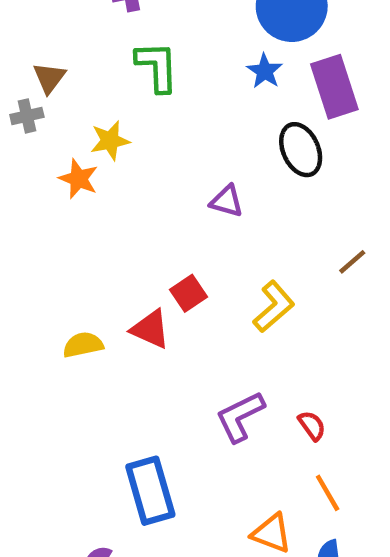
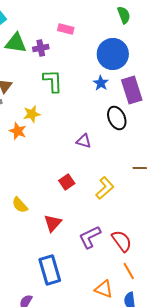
brown line: (352, 262) -> (140, 168), turned 40
red triangle: (150, 329) -> (53, 223), moved, turned 48
yellow semicircle: (83, 345) -> (20, 205), turned -120
red semicircle: (312, 426) -> (122, 241), size x1.6

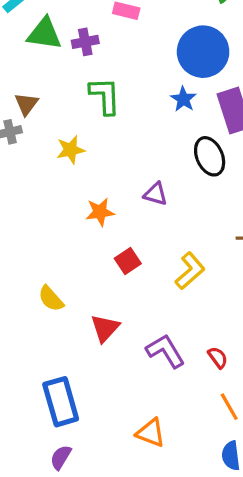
orange star: (18, 131) -> (100, 212), moved, turned -30
purple L-shape: (90, 237) -> (165, 351), turned 85
red semicircle: (122, 241) -> (218, 358), size x0.6
blue rectangle: (50, 270) -> (61, 402), moved
orange triangle: (104, 289) -> (151, 433), moved

